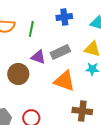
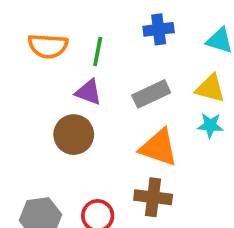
purple triangle: (38, 57) -> (88, 92), moved
brown cross: (82, 111) -> (153, 197), moved

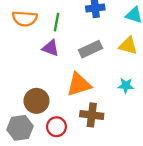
cyan star: (210, 125) -> (126, 86), moved
brown circle: (74, 135) -> (36, 101), moved
orange triangle: (159, 147) -> (79, 84), moved, turned -36

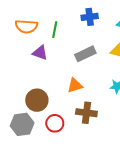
purple triangle: (51, 48) -> (40, 53), moved
orange triangle: (79, 84) -> (75, 85), size x0.7

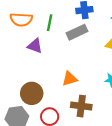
gray rectangle: (85, 54) -> (77, 32), moved

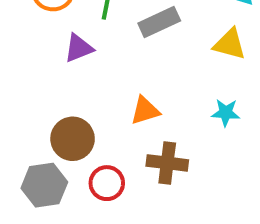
purple triangle: (35, 46) -> (79, 48), turned -42

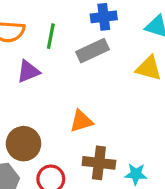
cyan star: (226, 113) -> (136, 174), moved

